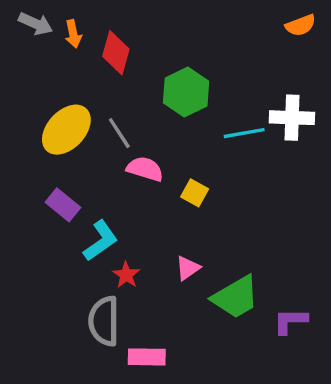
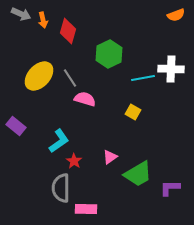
yellow square: (195, 193) -> (133, 112), moved
purple rectangle: (63, 205) -> (16, 126), moved

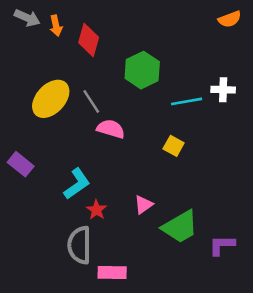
white cross: (171, 69) -> (223, 90), size x0.7

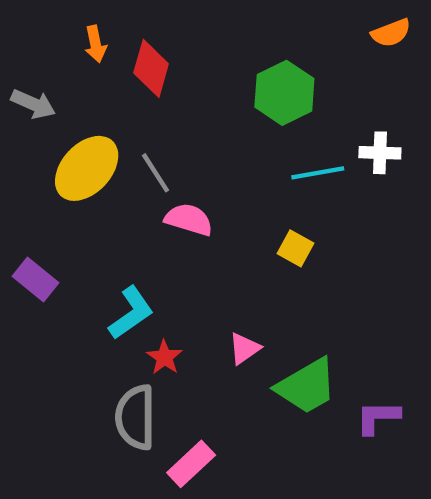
gray arrow: (27, 18) -> (33, 104), moved
green hexagon: (142, 70) -> (284, 93), moved
pink rectangle: (112, 273) -> (191, 464), turned -44

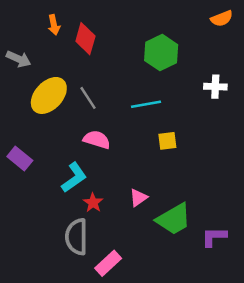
cyan line: (318, 173) -> (146, 104), moved
pink semicircle: (189, 220) -> (97, 140), moved
yellow square: (295, 248) -> (167, 141), turned -36

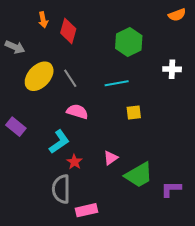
pink rectangle: (108, 263) -> (86, 210), turned 30

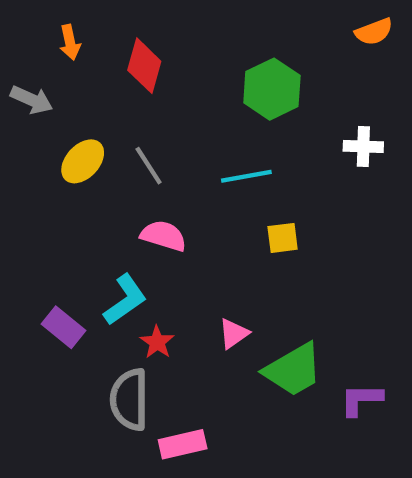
orange arrow: (43, 20) -> (70, 42), moved
yellow ellipse: (39, 76) -> (83, 161), size x0.7
purple rectangle: (16, 127) -> (64, 327), moved

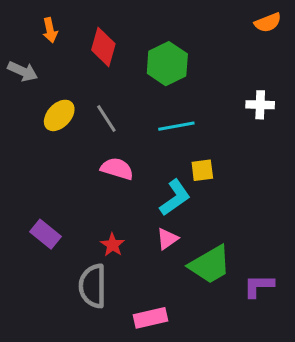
green hexagon: (272, 89) -> (167, 64), moved
cyan L-shape: (125, 300) -> (175, 198), moved
pink rectangle: (183, 444) -> (151, 318), moved

